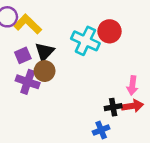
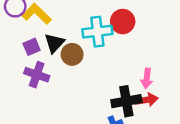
cyan cross: (85, 41) -> (97, 32), turned -32
brown circle: (45, 71) -> (72, 54), moved
black cross: (113, 107) -> (126, 101), size x1.6

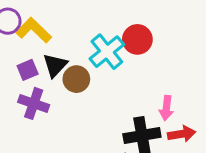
cyan cross: (97, 32) -> (107, 52), turned -32
red arrow: (147, 100) -> (182, 134), moved

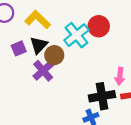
yellow L-shape: (34, 30) -> (38, 20), moved
purple cross: (34, 103) -> (43, 71), moved, turned 30

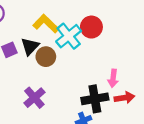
yellow L-shape: (38, 20) -> (46, 24), moved
purple cross: (43, 71) -> (34, 98), moved

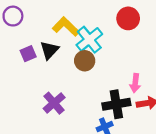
red circle: (91, 27) -> (128, 18), moved
brown circle: (46, 57) -> (85, 61), moved

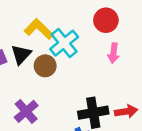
brown circle: (85, 61) -> (45, 66), moved
pink arrow: (135, 83) -> (114, 53), moved

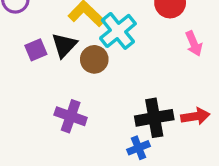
pink arrow: (114, 53) -> (194, 44), moved, turned -30
purple cross: (26, 111) -> (71, 116), turned -30

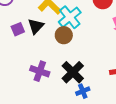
brown circle: (94, 59) -> (64, 35), moved
black cross: (154, 118) -> (73, 72), moved, turned -35

